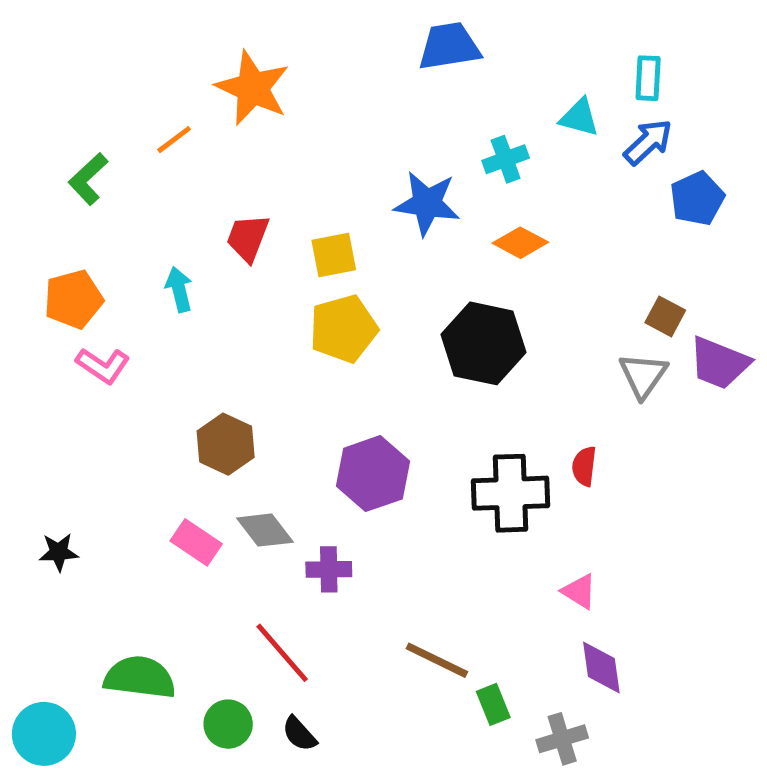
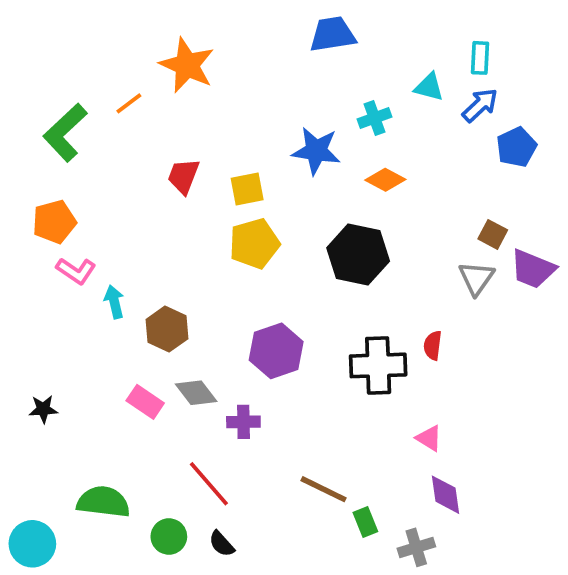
green L-shape: (88, 179) -> (65, 133), size x1.5
cyan arrow: (179, 289) -> (114, 302), moved

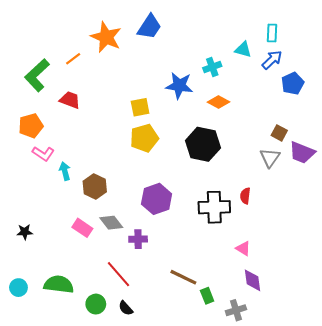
blue trapezoid: (333, 34) -> (149, 27), moved, turned 132
red trapezoid: (183, 176) -> (70, 100), moved, turned 90
cyan circle: (32, 544) -> (18, 288), moved, size x0.7

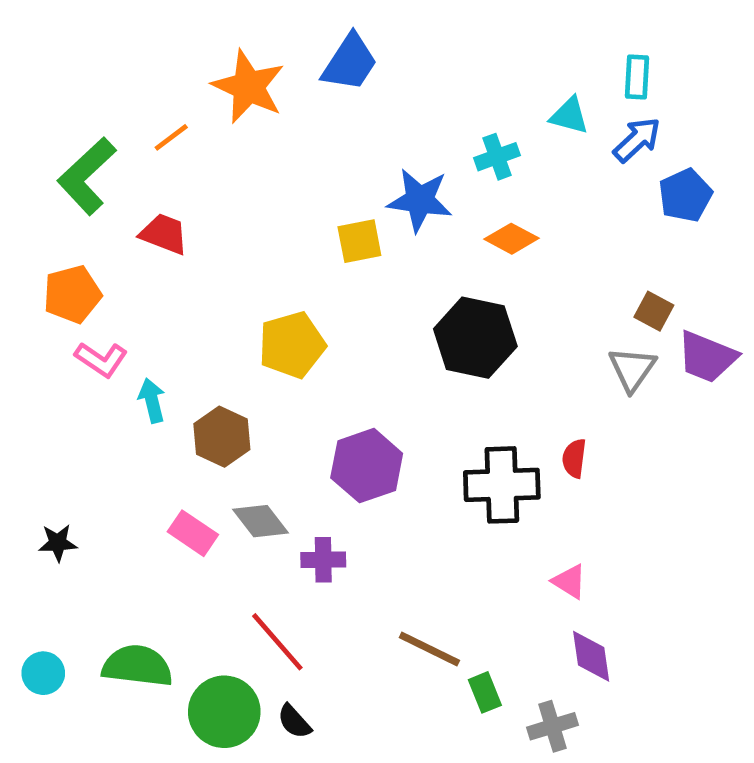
yellow square: (140, 107) -> (359, 241), moved
yellow pentagon: (144, 138) -> (292, 345), moved
green circle: (96, 304) -> (224, 712), size x1.5

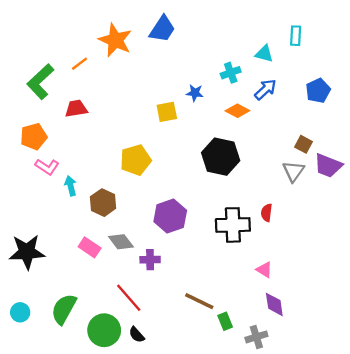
blue arrow: (637, 140) -> (265, 89), moved
blue star: (420, 200) -> (195, 93), size x0.6
red trapezoid: (164, 234) -> (76, 109), turned -30
black star: (58, 543) -> (27, 252), size x2.0
green semicircle: (137, 666) -> (64, 309), turned -68

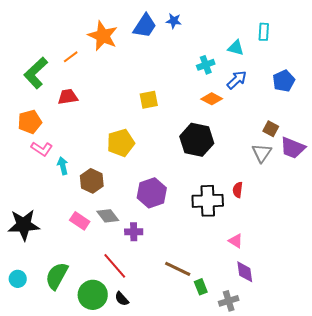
blue star: (195, 93) -> (174, 21), moved

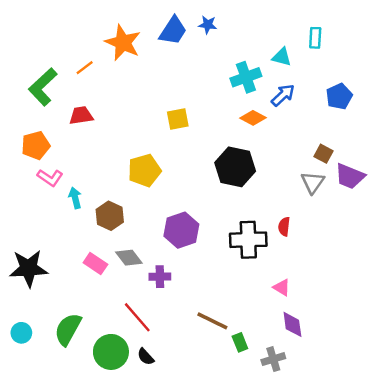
cyan cross: (206, 65) -> (246, 77), size x1.4

